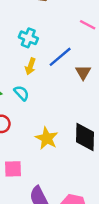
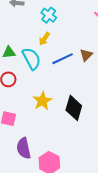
blue line: (60, 57) -> (63, 59), moved
cyan semicircle: (21, 93) -> (31, 59), size x1.6

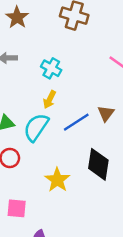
cyan semicircle: (31, 59) -> (36, 127), turned -110
black diamond: (74, 108) -> (98, 164), moved

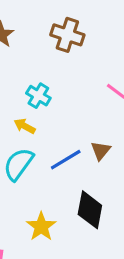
yellow arrow: (50, 100) -> (25, 126), moved, turned 90

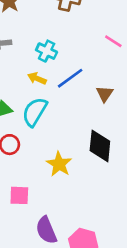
blue line: (66, 160) -> (70, 78), moved

